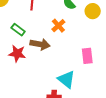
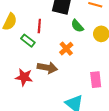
green rectangle: (18, 30) -> (28, 41), moved

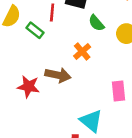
red line: (39, 26) -> (52, 12), moved
green rectangle: (28, 41) -> (35, 30), moved

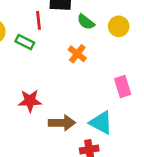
brown arrow: (58, 75) -> (62, 123), moved

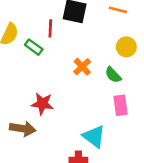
green semicircle: (86, 22) -> (113, 75), moved
red star: (30, 101) -> (42, 104), moved
brown arrow: (62, 123) -> (23, 129), moved

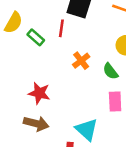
red line: (50, 28) -> (61, 28), moved
brown arrow: (23, 129) -> (36, 124), moved

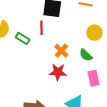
red star: (39, 93) -> (58, 72), moved

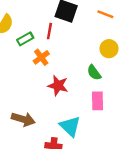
green rectangle: (23, 38) -> (25, 39), turned -72
orange cross: (61, 51) -> (41, 57), moved

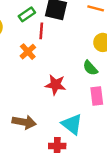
green rectangle: (25, 39) -> (27, 14), moved
orange cross: (41, 57) -> (28, 52), moved

